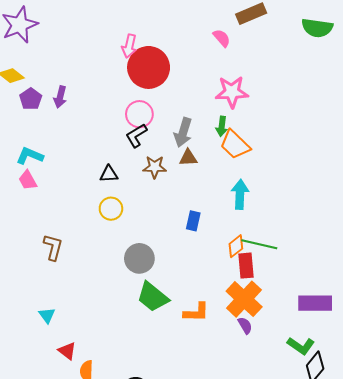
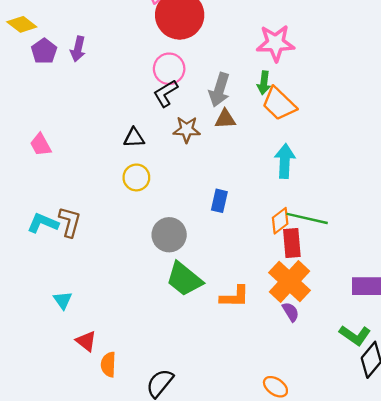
cyan L-shape: (30, 156) -> (43, 223), moved
blue rectangle: (193, 221) -> (219, 201), moved

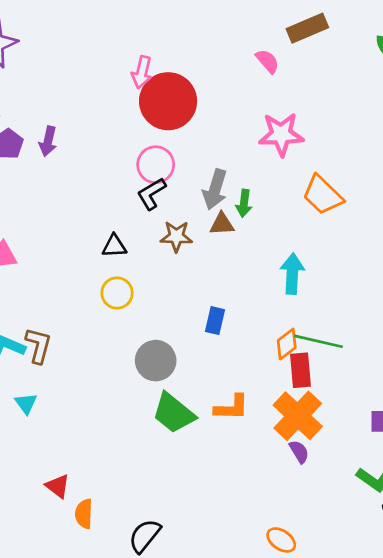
green arrow: (264, 83) -> (244, 203), moved
orange trapezoid: (279, 104) -> (323, 195), moved
orange L-shape: (235, 297) -> (232, 408), moved
cyan triangle: (63, 300) -> (26, 403), moved

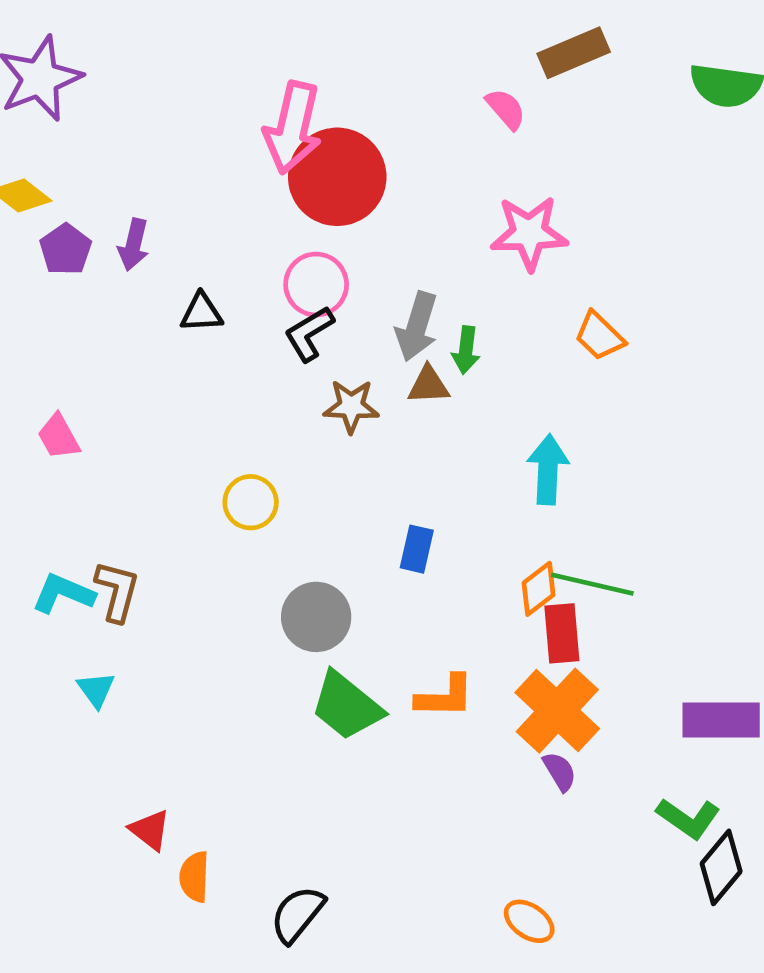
pink arrow: (142, 72) -> (293, 128), size x1.6
orange trapezoid: (323, 195) -> (599, 336), size x0.7
black triangle: (114, 246) -> (201, 313), moved

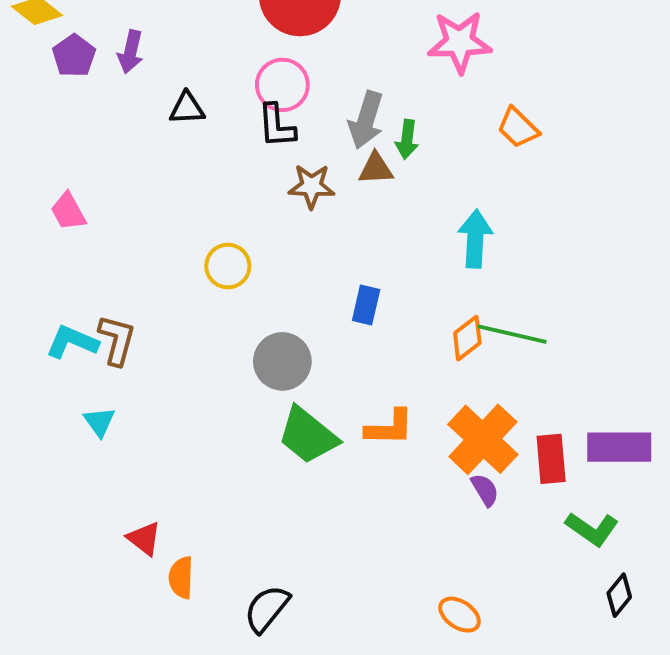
black L-shape: (309, 334) -> (277, 126), turned -63
red rectangle: (562, 633) -> (551, 459), moved
black diamond: (721, 867) -> (619, 595), moved, size x0.7

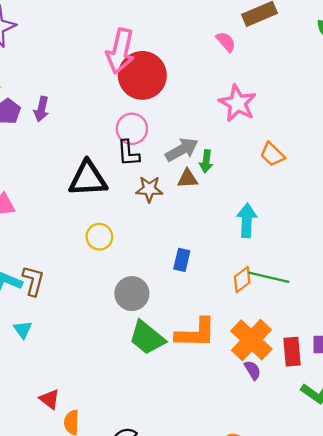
pink star: (460, 42) -> (237, 103), turned 30
black triangle: (187, 108) -> (88, 179), moved, size x1.8
gray arrow: (366, 120) -> (182, 150), turned -136
orange L-shape: (389, 428) -> (196, 333), size x1.4

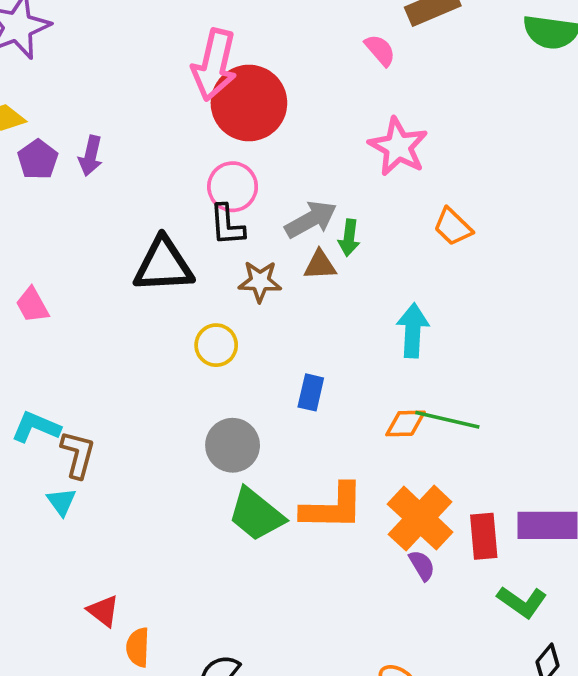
yellow circle: (99, 237) -> (216, 345), moved
orange diamond: (242, 280) -> (405, 423), turned 36
brown L-shape: (33, 281) -> (78, 454), moved

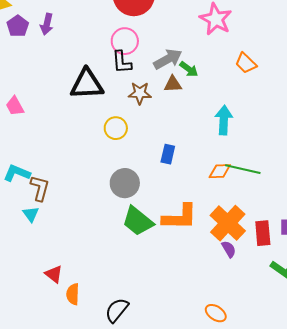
green arrow: (349, 238) -> (189, 69), turned -60

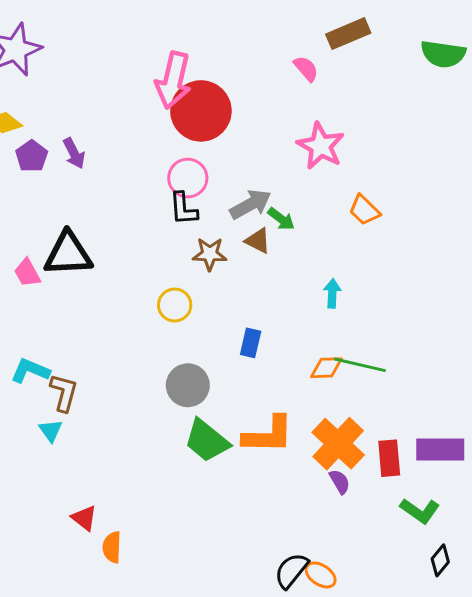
purple arrow: (47, 24) -> (74, 153), turned -40
black triangle: (87, 84) -> (68, 254), moved
brown triangle: (173, 84) -> (258, 241), turned 30
cyan arrow: (224, 120) -> (332, 293), size x0.7
black semicircle: (117, 310) -> (291, 571), moved

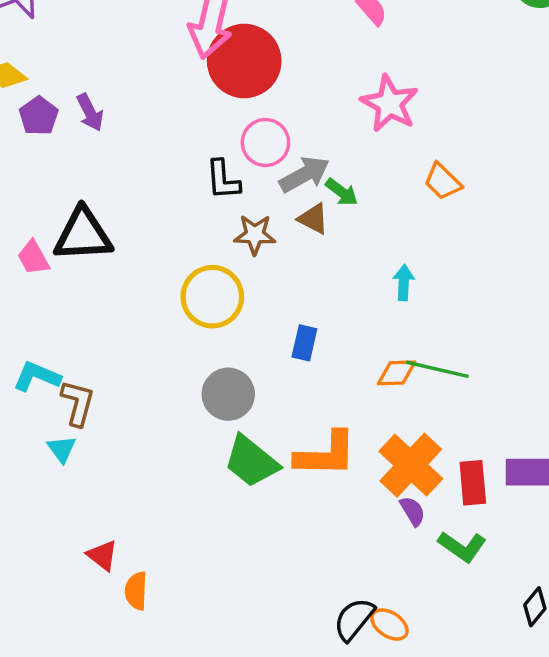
pink circle: (188, 178) -> (265, 143), moved
yellow circle: (175, 305) -> (212, 297), size x1.5
green L-shape: (420, 511) -> (462, 547), moved

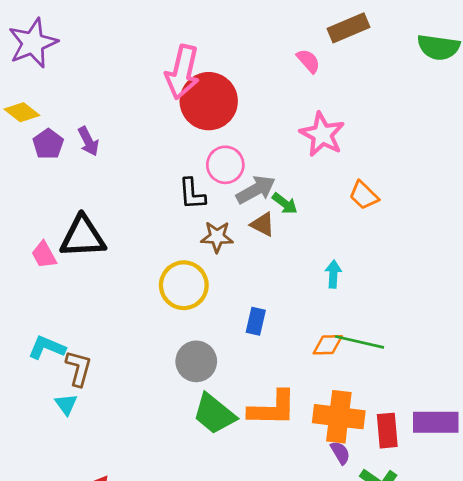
orange cross: (411, 465) -> (339, 417), turned -36

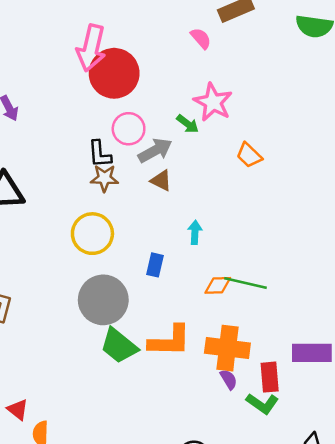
green arrow: (285, 204) -> (188, 124), moved
brown star: (217, 237) -> (104, 178), moved
cyan arrow: (333, 274) -> (195, 232), moved
gray circle: (196, 361) -> (103, 300), size x1.4
red rectangle: (387, 431) -> (270, 377), moved

